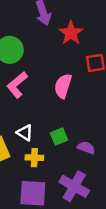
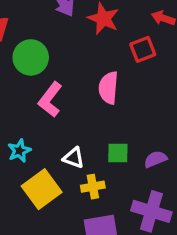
green square: (59, 137) -> (118, 153), turned 36
purple semicircle: (86, 148) -> (155, 159), turned -30

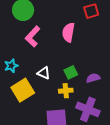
green square: (118, 153) -> (71, 72), turned -32
yellow cross: (93, 187) -> (66, 91), moved

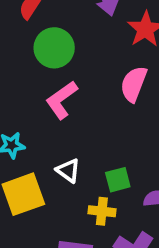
pink semicircle: (68, 32) -> (134, 84), moved

